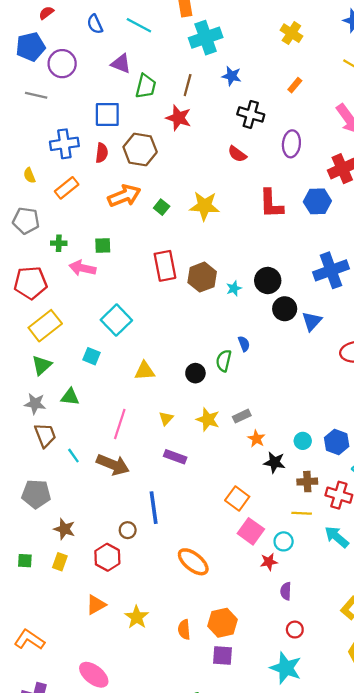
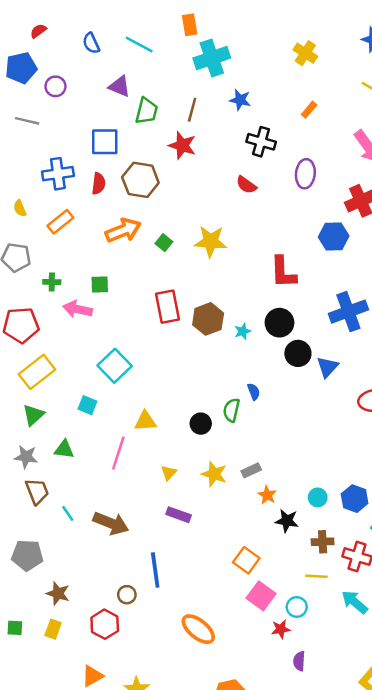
purple circle: (62, 64) -> (55, 86), size x0.7
red L-shape: (271, 204) -> (283, 272), moved
pink line: (120, 424) -> (118, 453), moved

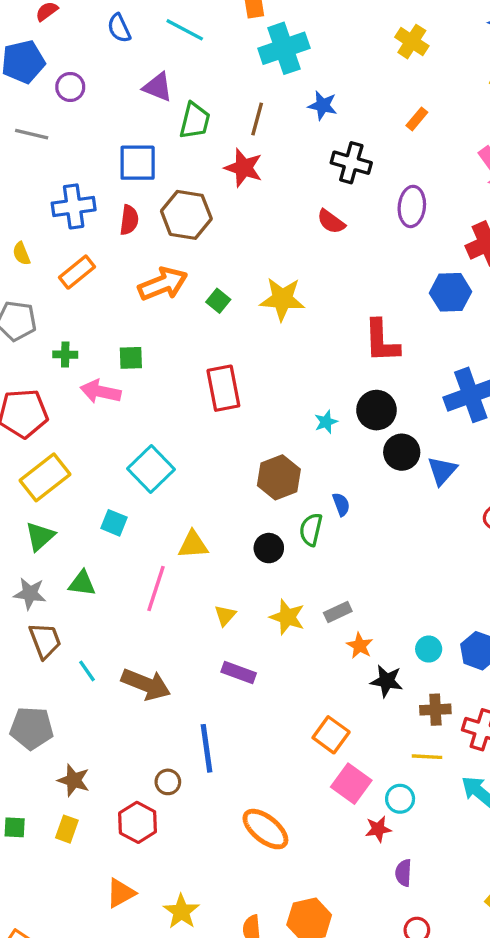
brown hexagon: (208, 319) -> (279, 477), moved

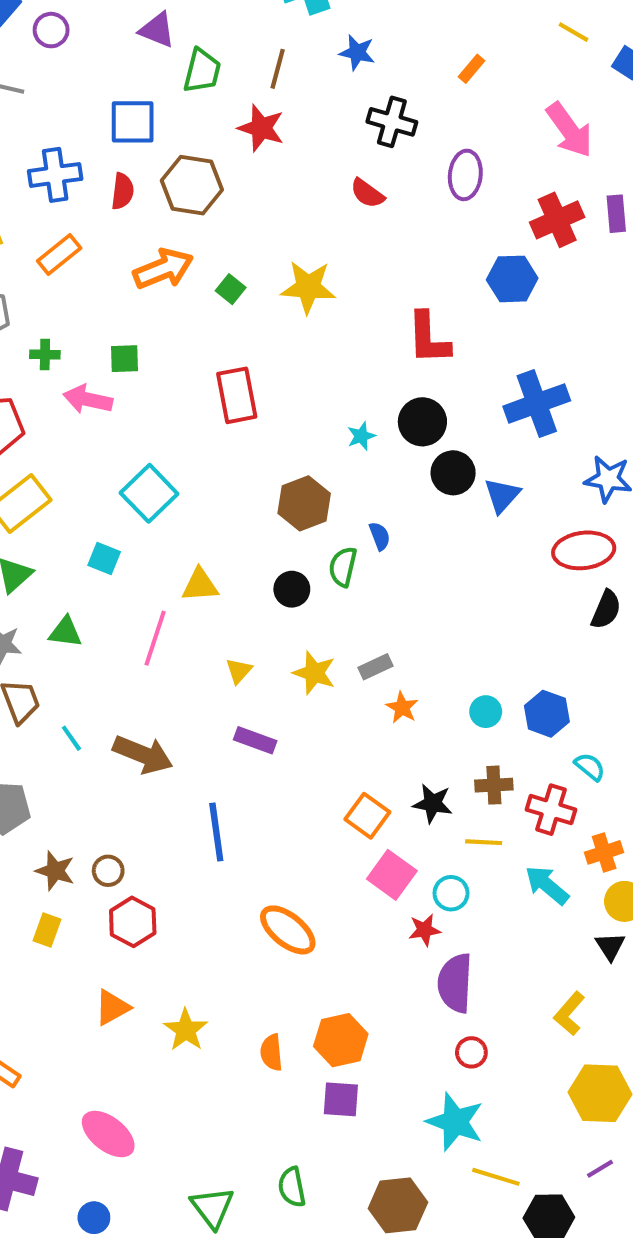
black star: (387, 681) -> (433, 803), moved
brown circle: (168, 782) -> (108, 871), moved
purple semicircle: (403, 873) -> (455, 983), size x1.8

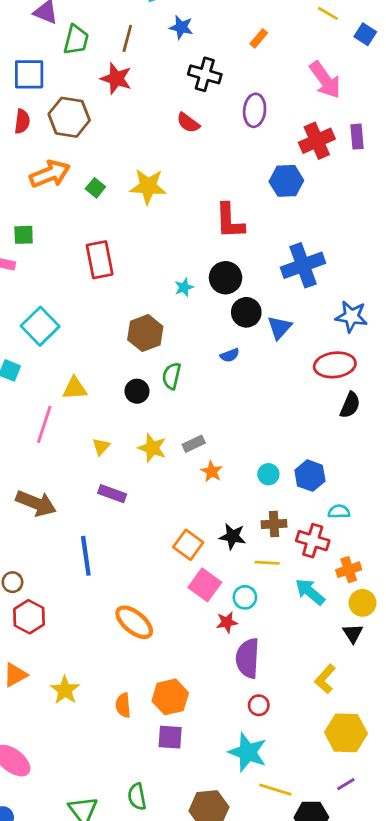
blue semicircle: (380, 536) -> (230, 355), moved, turned 90
cyan semicircle: (590, 767) -> (339, 512), turned -40

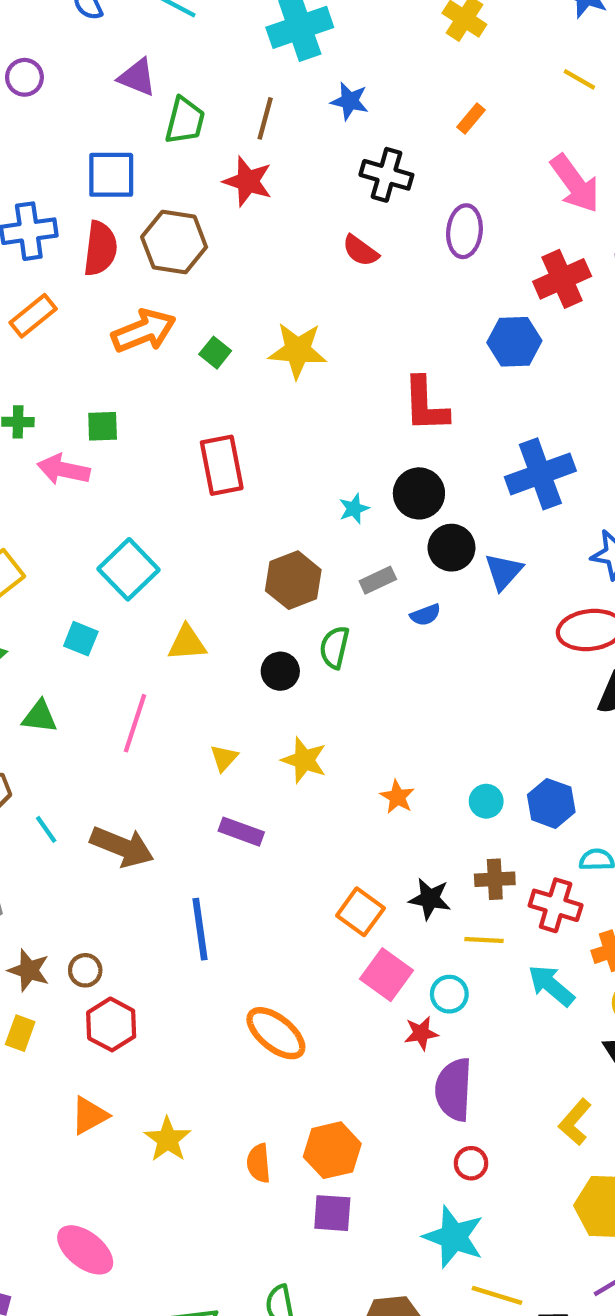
red semicircle: (22, 121) -> (100, 249), size x1.4
yellow triangle: (75, 388) -> (187, 643), moved
gray rectangle: (194, 444) -> (378, 580), moved

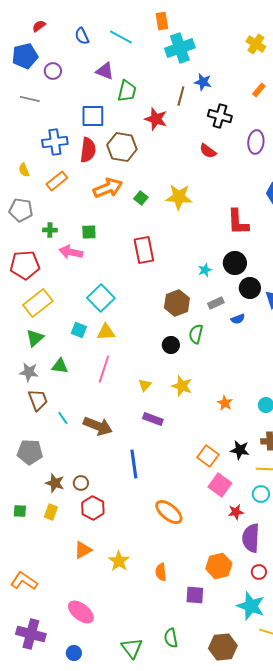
brown line: (265, 118) -> (181, 96), moved
yellow triangle: (187, 643) -> (106, 332), moved
cyan circle: (449, 994) -> (261, 494), moved
orange hexagon: (332, 1150) -> (219, 566), moved

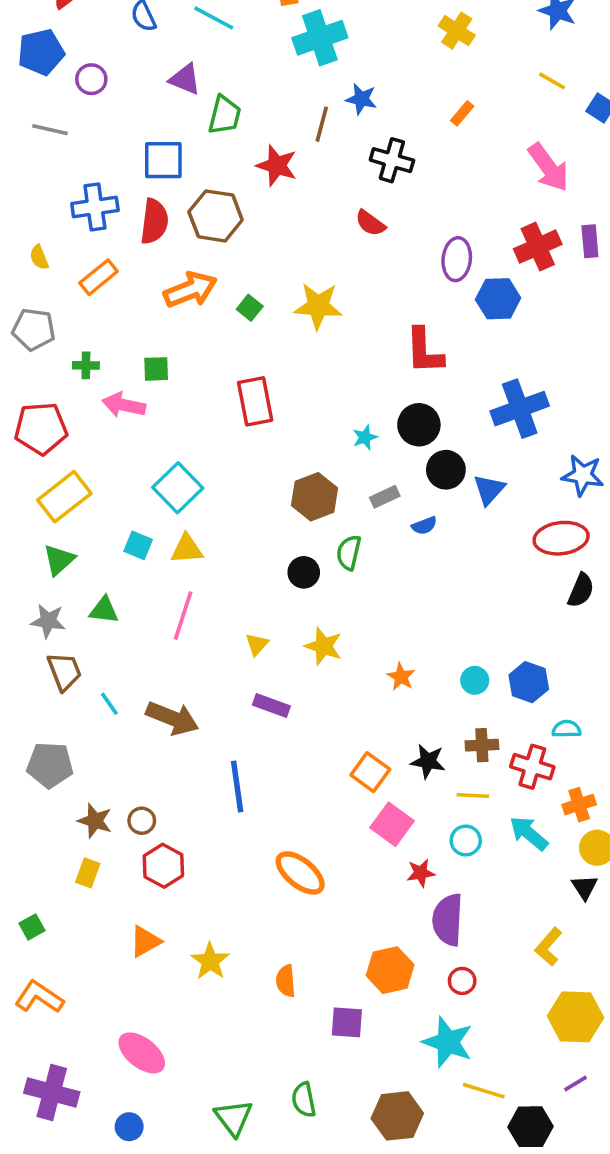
purple ellipse: (256, 142) -> (457, 259), moved
green square: (20, 511) -> (32, 927), moved, turned -32

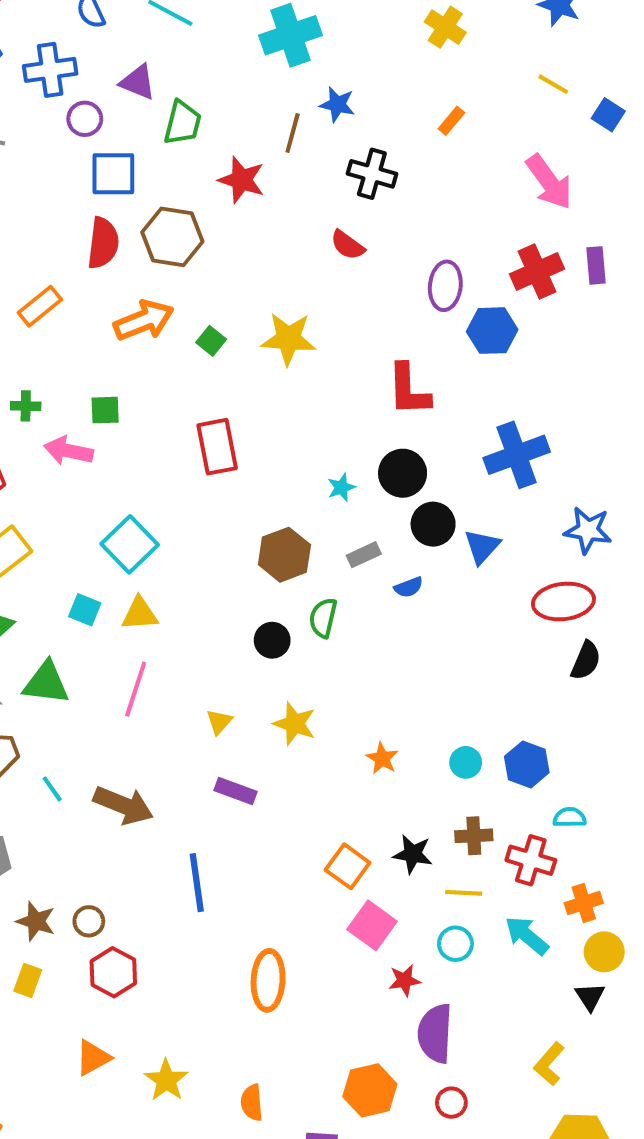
purple circle: (91, 79) -> (85, 119), moved
blue cross: (95, 207) -> (50, 70), moved
green triangle: (104, 610) -> (46, 683), size x1.4
orange ellipse: (300, 873) -> (268, 980), turned 54

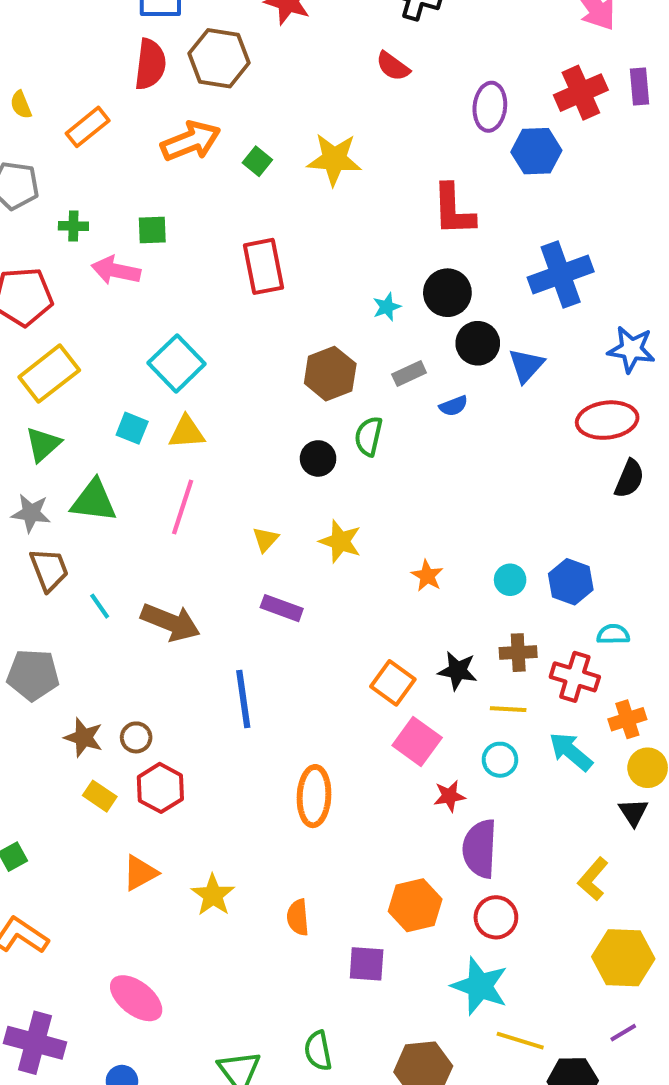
yellow rectangle: (28, 980) -> (100, 796), moved, turned -76
red circle: (451, 1103) -> (496, 917), size x1.4

